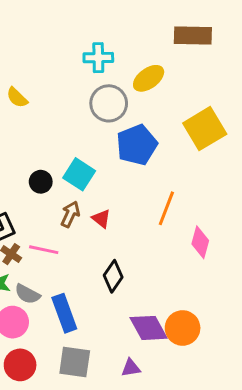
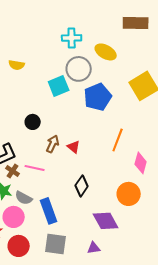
yellow ellipse: (149, 78) -> (106, 52), turned 65
yellow semicircle: (17, 98) -> (17, 65), turned -35
cyan square: (79, 174) -> (59, 86), moved, turned 35
orange circle: (183, 328) -> (129, 194), moved

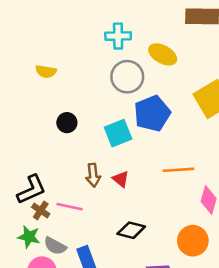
cyan square: (59, 86) -> (118, 133), moved
black circle: (33, 122) -> (67, 123), moved
orange line: (118, 140) -> (178, 170), turned 65
brown arrow: (53, 144) -> (93, 175), turned 150
black diamond: (82, 186) -> (131, 230), turned 70

